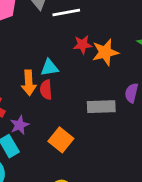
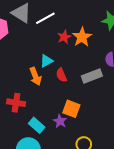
red semicircle: (46, 90) -> (61, 75), moved
purple star: (19, 125) -> (60, 121), moved

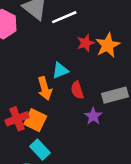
red cross: (16, 103) -> (17, 119), turned -36
orange square: (71, 109) -> (35, 120), moved
purple star: (60, 121) -> (93, 116), moved

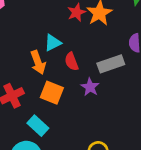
orange square: (35, 120) -> (52, 93), moved

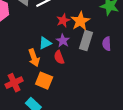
gray rectangle: (111, 64) -> (86, 40), moved, turned -54
purple star: (90, 87) -> (63, 41), moved

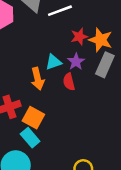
orange star: (80, 21) -> (101, 40), turned -30
orange square: (44, 81) -> (33, 118), moved

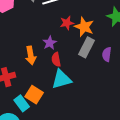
cyan triangle: (54, 62) -> (62, 79), moved, size x1.5
purple star: (76, 62) -> (50, 43), moved
orange square: (33, 118) -> (34, 95), moved

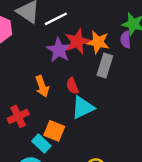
red star: (67, 23) -> (77, 41), size x1.5
purple star: (50, 43) -> (59, 50), moved, size x1.5
purple semicircle: (107, 54) -> (126, 40), moved

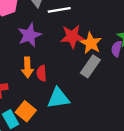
purple star: (59, 50) -> (29, 35), moved
red semicircle: (72, 86) -> (42, 73), moved

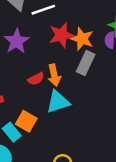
orange arrow: (27, 67) -> (54, 75), moved
red semicircle: (42, 73) -> (36, 79), turned -105

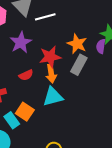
red star: (61, 35) -> (50, 57), moved
red semicircle: (36, 79) -> (26, 75), moved

